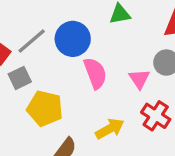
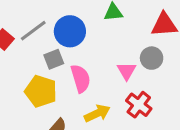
pink semicircle: (95, 73) -> (81, 78), moved
gray square: (20, 78) -> (54, 59), moved

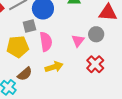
yellow pentagon: (41, 91) -> (18, 47), turned -30
red cross: (139, 105) -> (95, 64), moved

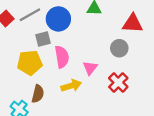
pink triangle: (78, 41) -> (90, 68), moved
brown semicircle: (25, 74) -> (38, 94), turned -35

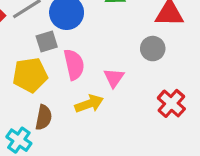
red cross: (118, 82) -> (171, 103), moved

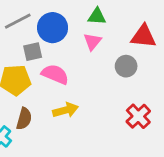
pink semicircle: (74, 65) -> (55, 74), turned -60
pink triangle: (114, 78) -> (92, 41), moved

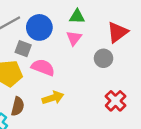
red triangle: (143, 36) -> (118, 32), turned -40
gray square: (33, 52) -> (23, 49), turned 35

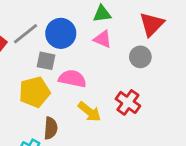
pink triangle: (74, 38) -> (103, 39), turned -35
yellow arrow: (53, 98) -> (90, 112), turned 65
red cross: (116, 101) -> (128, 102), moved

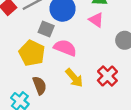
yellow pentagon: (34, 92) -> (32, 53), turned 30
brown semicircle: (51, 128) -> (40, 85), turned -36

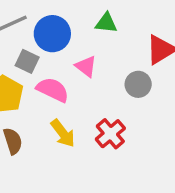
pink triangle: (96, 20) -> (86, 66), moved

